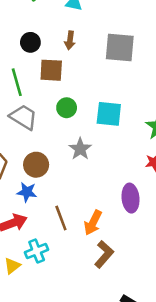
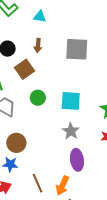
brown square: (51, 70) -> (25, 69), turned -36
gray star: (80, 149) -> (71, 131), moved
purple ellipse: (131, 198) -> (77, 160), moved

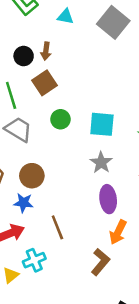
brown arrow: (38, 45) -> (46, 51), moved
gray square: (77, 49) -> (113, 22), moved, turned 35
orange arrow: (62, 186) -> (118, 232), moved

